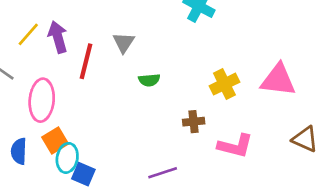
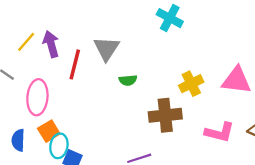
gray triangle: (124, 42) -> (106, 49), size x1.4
brown cross: (194, 122) -> (165, 115), size x1.8
pink L-shape: (235, 146) -> (219, 132), moved

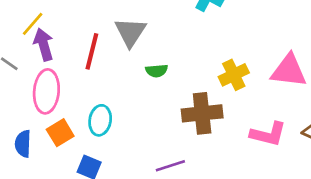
purple arrow: (51, 44) -> (44, 45), moved
cyan ellipse: (59, 146) -> (100, 120), moved

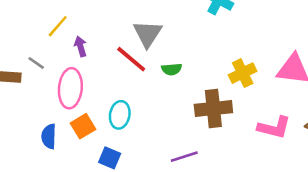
purple arrow: (44, 45) -> (80, 46), moved, size x0.7
red line: (92, 51) -> (131, 59), moved, turned -64

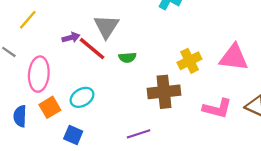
purple arrow: (80, 46) -> (71, 38), moved, turned 91
cyan ellipse: (120, 115) -> (82, 97), turned 50

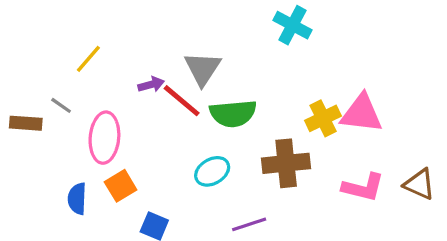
green semicircle: (127, 57) -> (233, 114), size x1.8
pink triangle: (234, 57) -> (362, 114), moved
cyan ellipse: (82, 97) -> (212, 171), moved

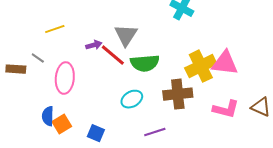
yellow line: (88, 59) -> (55, 29), turned 30
yellow cross: (323, 118) -> (201, 66), size x1.4
orange square: (121, 186) -> (62, 124), moved

